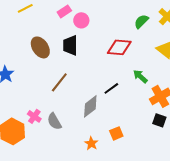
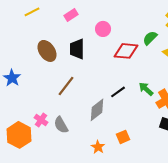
pink circle: (81, 20) -> (103, 29), moved
green semicircle: (141, 21) -> (150, 38), moved
green arrow: (140, 76) -> (146, 89), moved

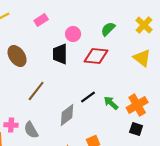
green semicircle: (150, 38) -> (108, 29), moved
black trapezoid: (77, 49) -> (60, 54), moved
green arrow: (146, 89) -> (111, 103), moved
pink cross: (41, 120) -> (11, 125), turned -32

